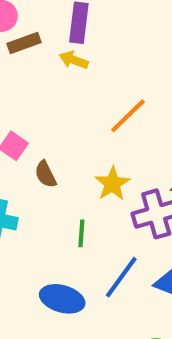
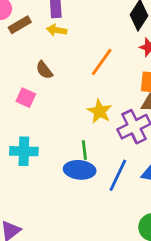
brown semicircle: (46, 174) -> (44, 70), moved
blue ellipse: (62, 299) -> (80, 170), moved

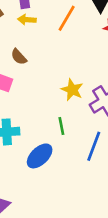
orange line: (102, 62) -> (67, 18), moved
blue ellipse: (80, 170) -> (40, 156), moved, turned -44

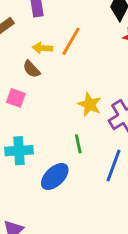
orange line: (67, 18) -> (71, 41), moved
yellow arrow: (27, 20) -> (43, 48), moved

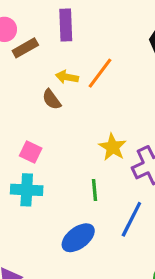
pink square: (16, 98) -> (31, 152), moved
blue ellipse: (55, 176) -> (78, 238), moved

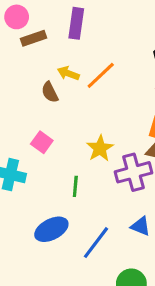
pink square: (31, 152) -> (42, 142), moved
blue line: (131, 219) -> (96, 243), moved

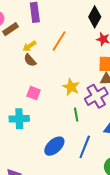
yellow arrow: (68, 73) -> (29, 46), moved, turned -40
green line: (75, 186) -> (76, 115), moved

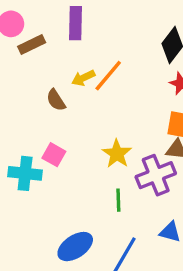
yellow arrow: (29, 46) -> (83, 78), moved
cyan cross: (19, 119) -> (25, 173), moved

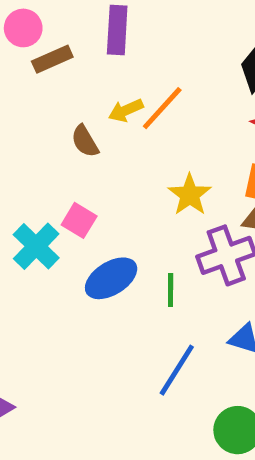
yellow star: (117, 154) -> (190, 195), moved
cyan cross: (25, 173) -> (36, 246), turned 36
blue ellipse: (75, 247) -> (111, 278), moved

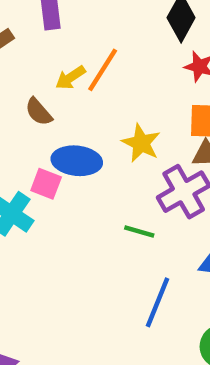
blue ellipse: (111, 278) -> (77, 161), moved, turned 48
green line: (171, 290) -> (139, 231), turned -64

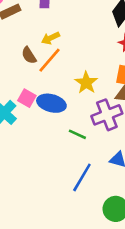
orange line: (103, 70) -> (50, 60), moved
blue ellipse: (77, 161) -> (51, 103), moved

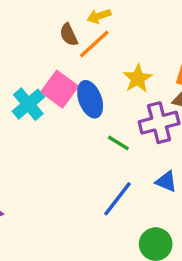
pink square: (27, 98) -> (60, 89), size x1.5
blue ellipse: (51, 103) -> (90, 99), turned 48

